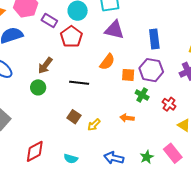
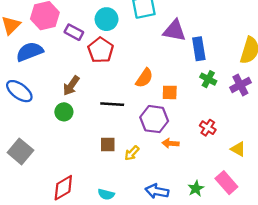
purple triangle: (114, 30) -> (174, 31), moved
purple hexagon: (151, 70) -> (154, 119), moved
green cross: (142, 95) -> (208, 79), moved
red cross: (169, 104) -> (208, 128), moved
brown square: (74, 117) -> (108, 145), turned -32

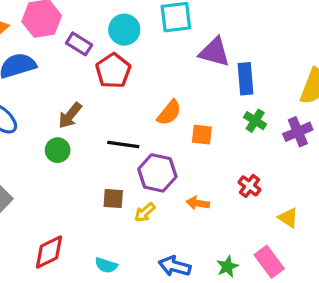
purple hexagon: (154, 119) -> (157, 173), moved

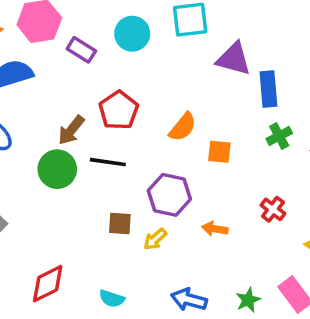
red pentagon: (113, 71) -> (119, 110), moved
green cross: (255, 121) -> (279, 136), turned 30
black line: (123, 145) -> (108, 162), moved
green circle: (58, 150) -> (57, 169), size x1.4

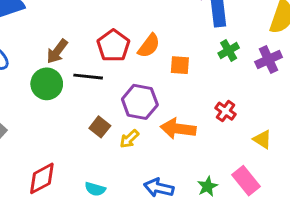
red pentagon: (119, 110) -> (113, 46), moved
brown square: (120, 223) -> (100, 127), turned 36
orange arrow: (215, 229) -> (178, 129), size x1.6

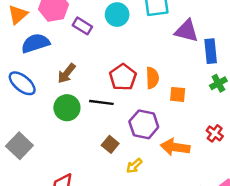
orange semicircle: (149, 46) -> (152, 78), turned -40
brown arrow: (57, 51) -> (67, 73), moved
yellow arrow: (129, 139) -> (134, 166), moved

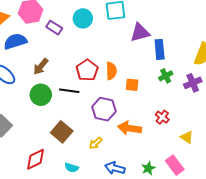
purple triangle: (187, 31) -> (140, 33), turned -30
brown square: (110, 144) -> (62, 132), moved, size x1.5

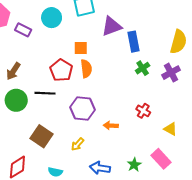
orange square: (132, 85) -> (81, 48), moved
orange arrow: (130, 128) -> (111, 125), size x0.6

